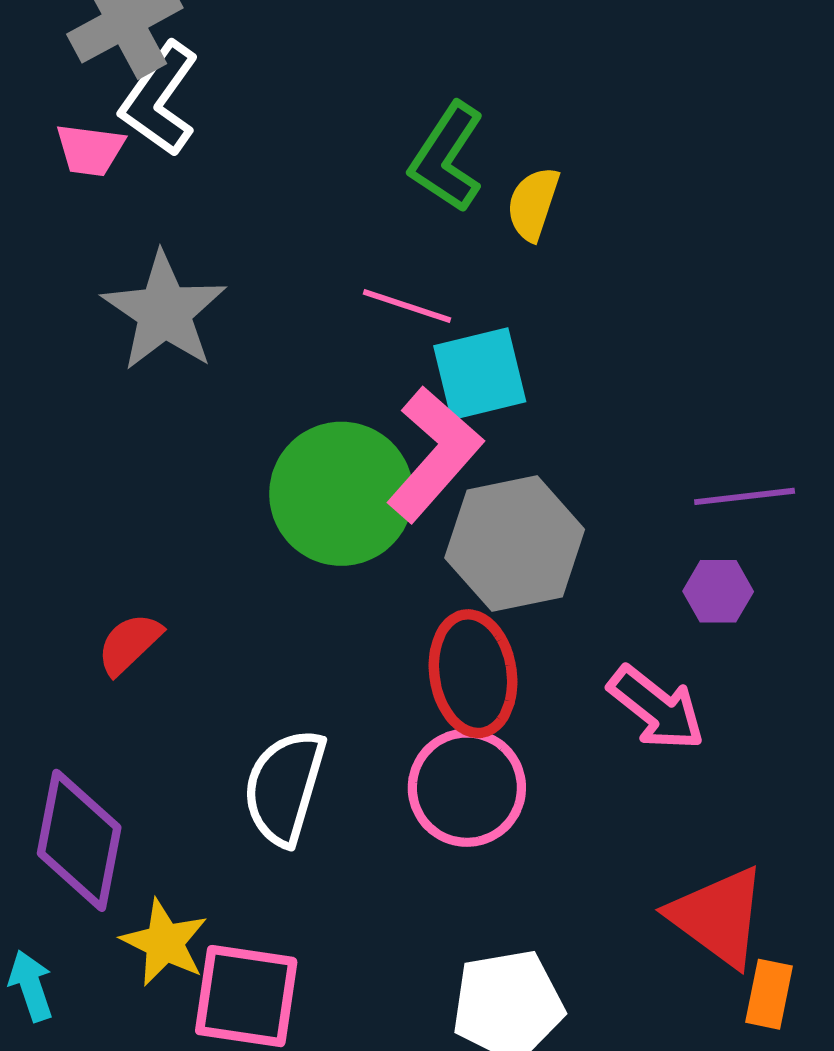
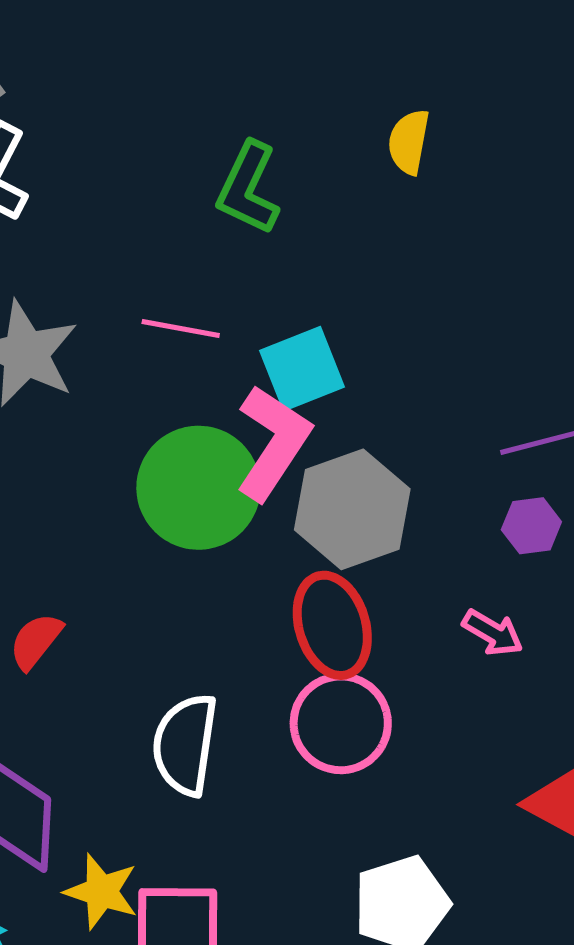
yellow semicircle: (533, 204) -> (409, 142), moved
pink line: (407, 306) -> (181, 328), moved
pink arrow: (656, 708) -> (493, 633), size x0.7

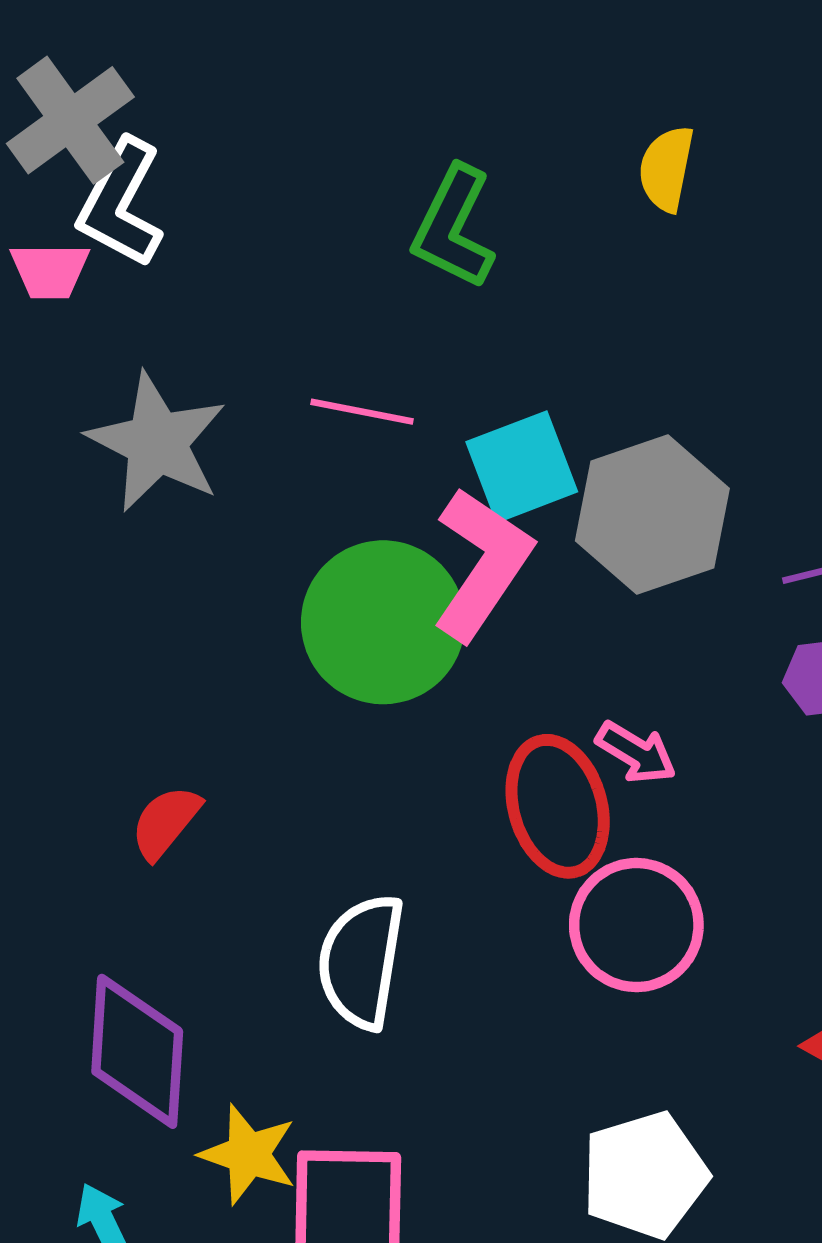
gray hexagon: (352, 509) -> (652, 515), moved
pink arrow: (493, 633) -> (636, 753), moved
pink circle: (341, 723) -> (636, 925), moved

